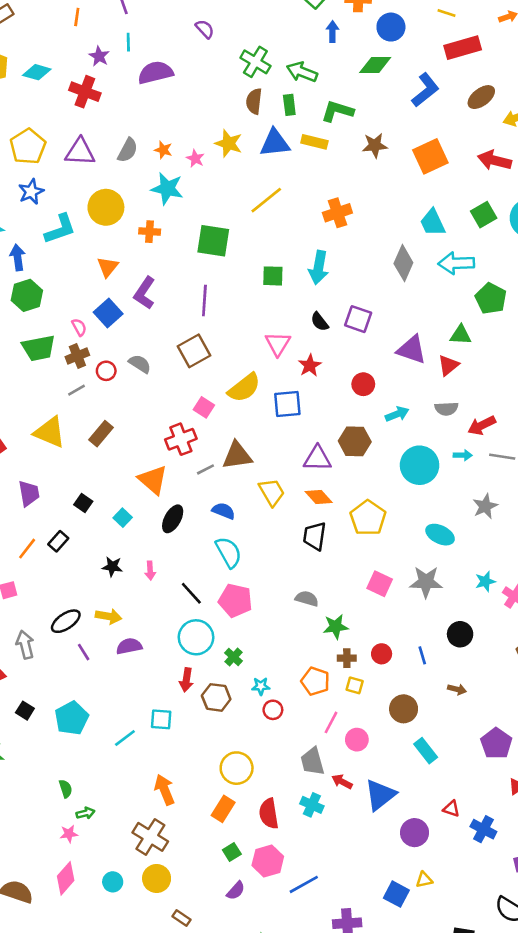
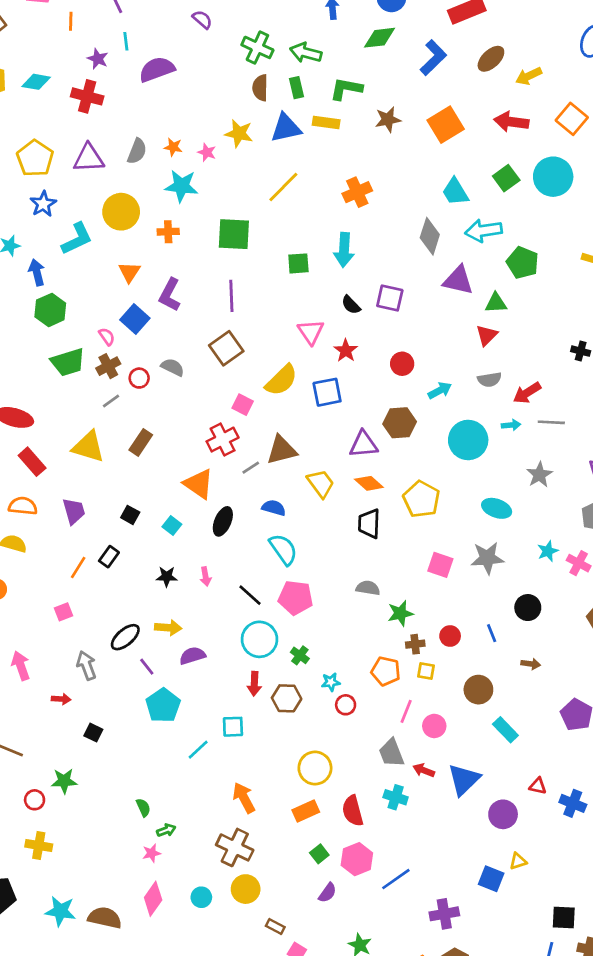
purple triangle: (412, 350) -> (458, 280), moved
cyan pentagon: (72, 718) -> (163, 705), moved
orange rectangle: (223, 809) -> (306, 811), turned 40

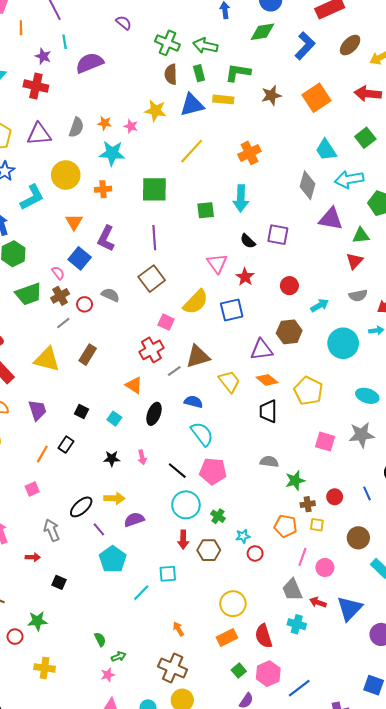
orange triangle: (199, 484) -> (134, 385), size x0.7
orange arrow: (244, 798) -> (178, 629), size x0.6
yellow cross: (39, 845) -> (45, 668), moved

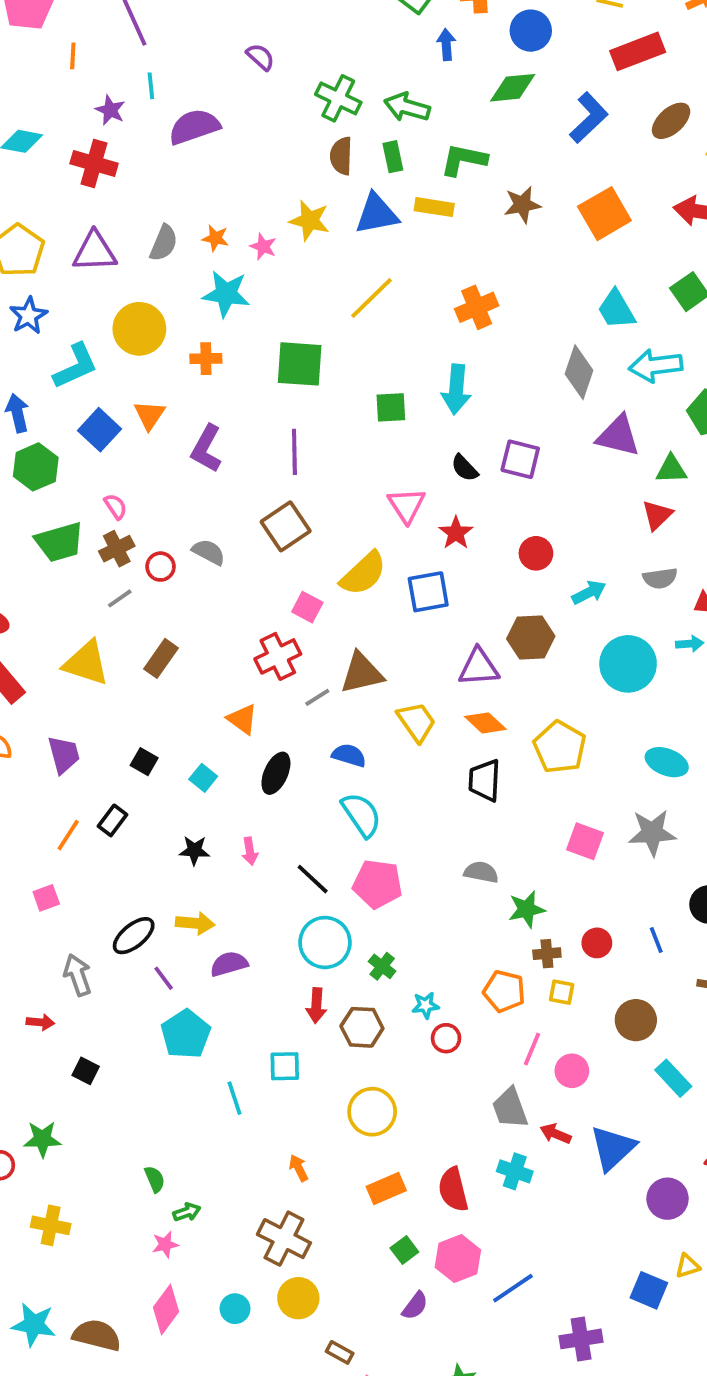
blue square: (80, 258) -> (99, 430), moved
cyan line: (141, 593) -> (234, 1098), turned -66
yellow circle: (233, 604) -> (372, 1112), moved

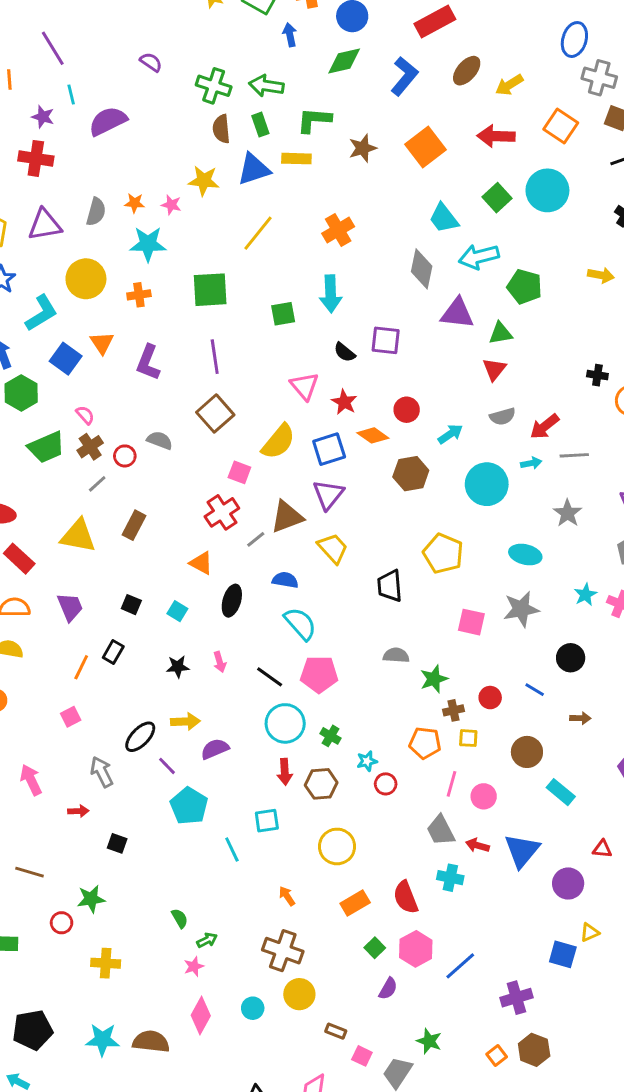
purple triangle: (479, 667) -> (328, 495), moved, turned -40
orange diamond: (485, 723) -> (373, 435), moved
blue line: (656, 940) -> (535, 690), turned -30

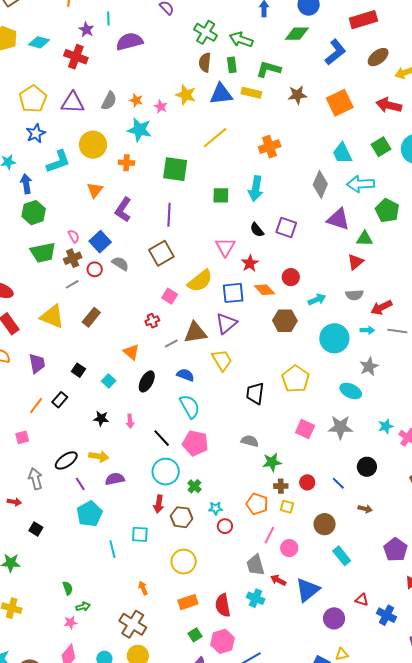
blue square: (66, 359) -> (100, 242), moved
red cross: (222, 512) -> (152, 321), size x0.6
gray star: (568, 513) -> (369, 367), moved

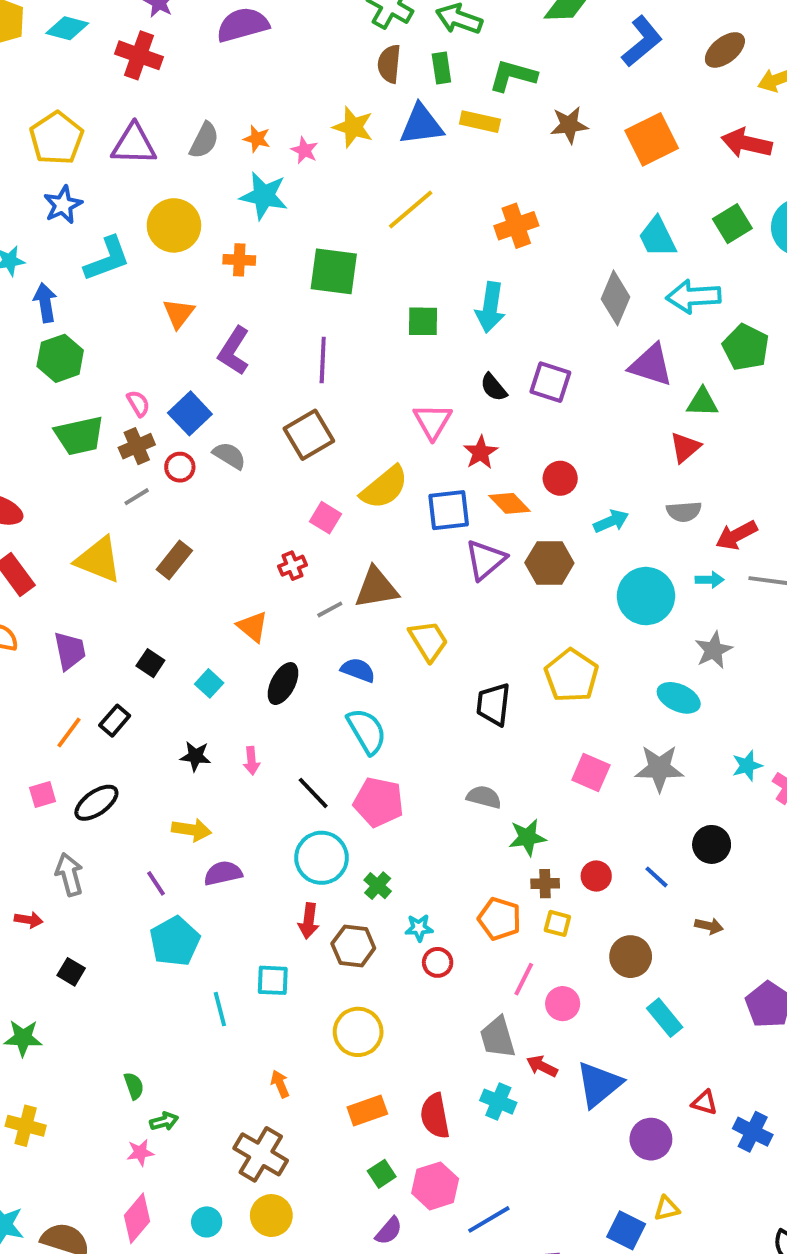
purple triangle: (226, 323) -> (486, 560), moved
black ellipse: (66, 460) -> (96, 803), moved

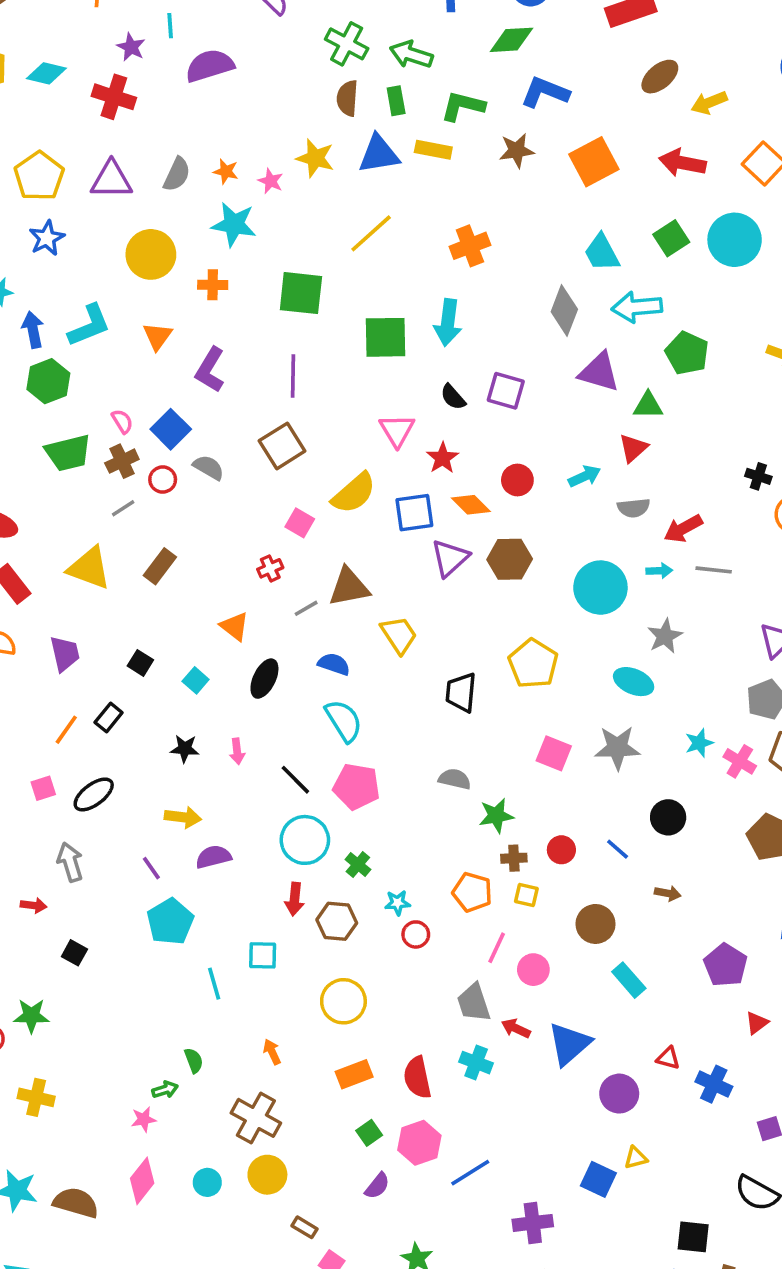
blue L-shape: (642, 41) -> (545, 92), moved, turned -117
cyan L-shape: (107, 259) -> (89, 325), moved
green square: (423, 321) -> (386, 337), size x1.5
cyan arrow: (611, 521) -> (585, 476), moved
green semicircle: (134, 1086) -> (194, 1060), moved

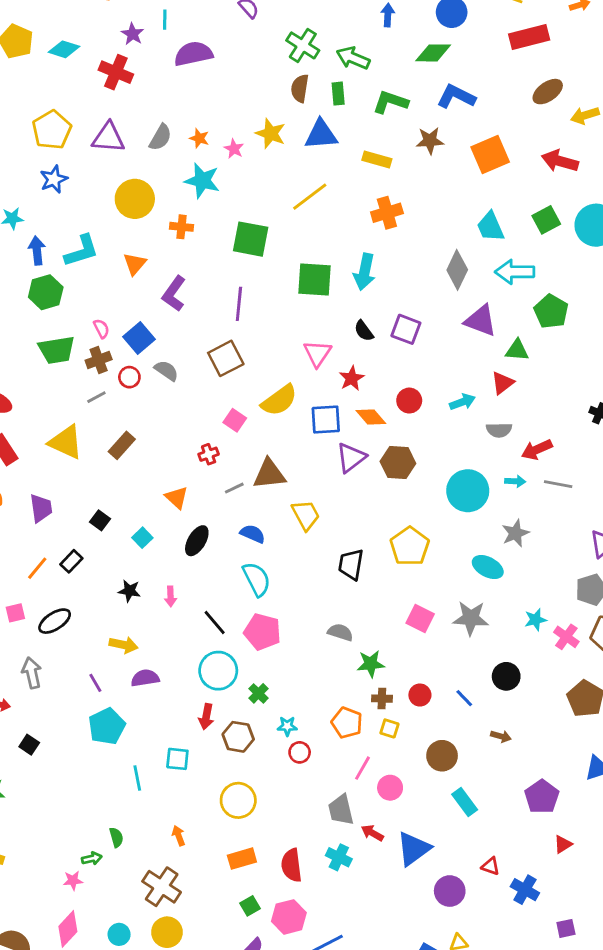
yellow rectangle: (433, 150) -> (377, 159), moved

